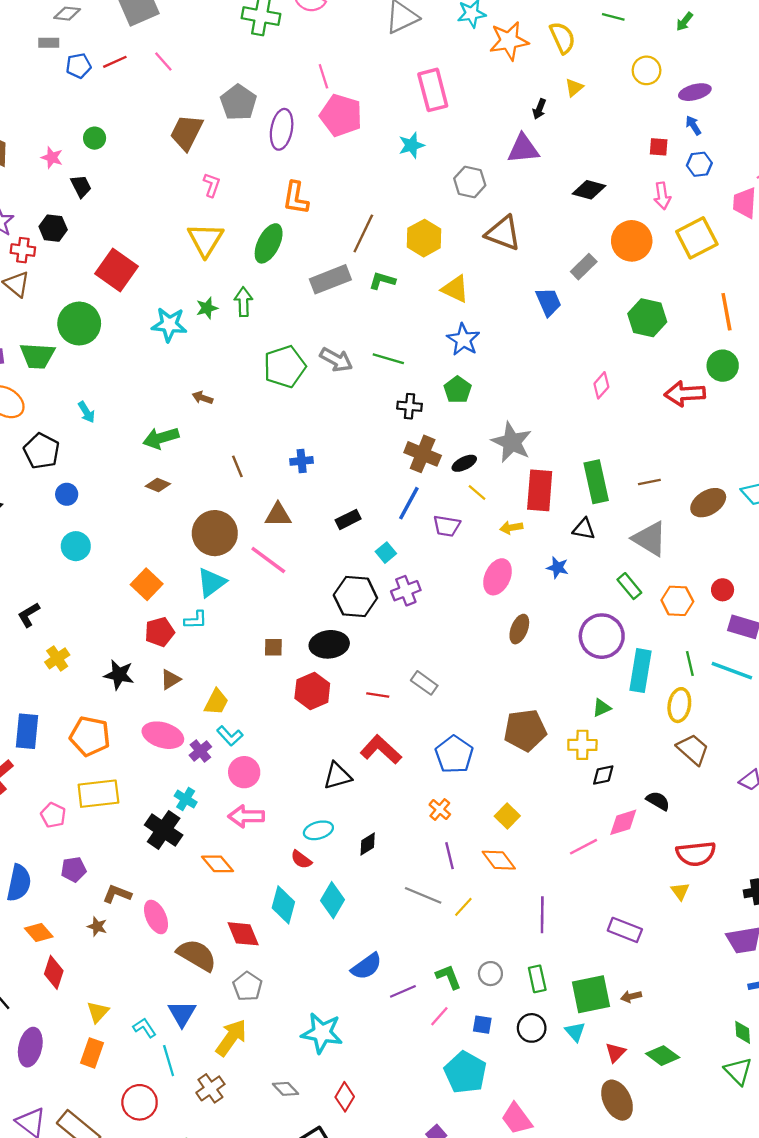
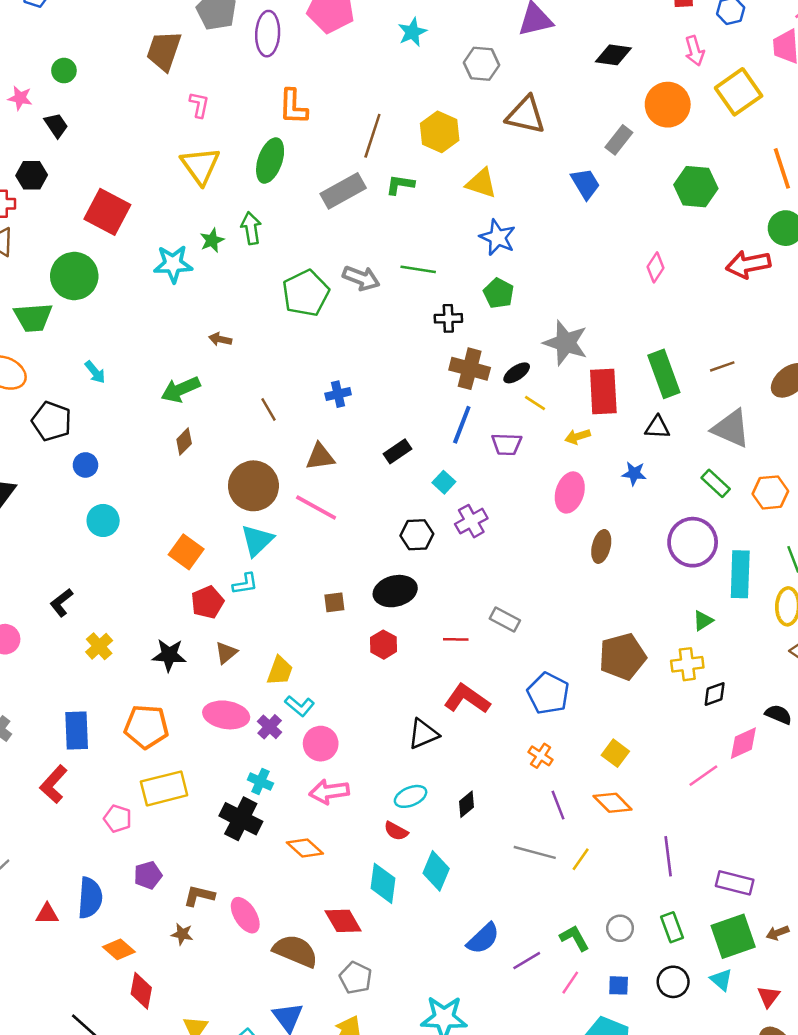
brown diamond: (158, 485) -> (184, 441), turned -60
black hexagon: (355, 597) -> (417, 535), size x0.7
red hexagon: (312, 691) -> (383, 645), size x0.7
purple rectangle: (625, 930) -> (735, 883), moved

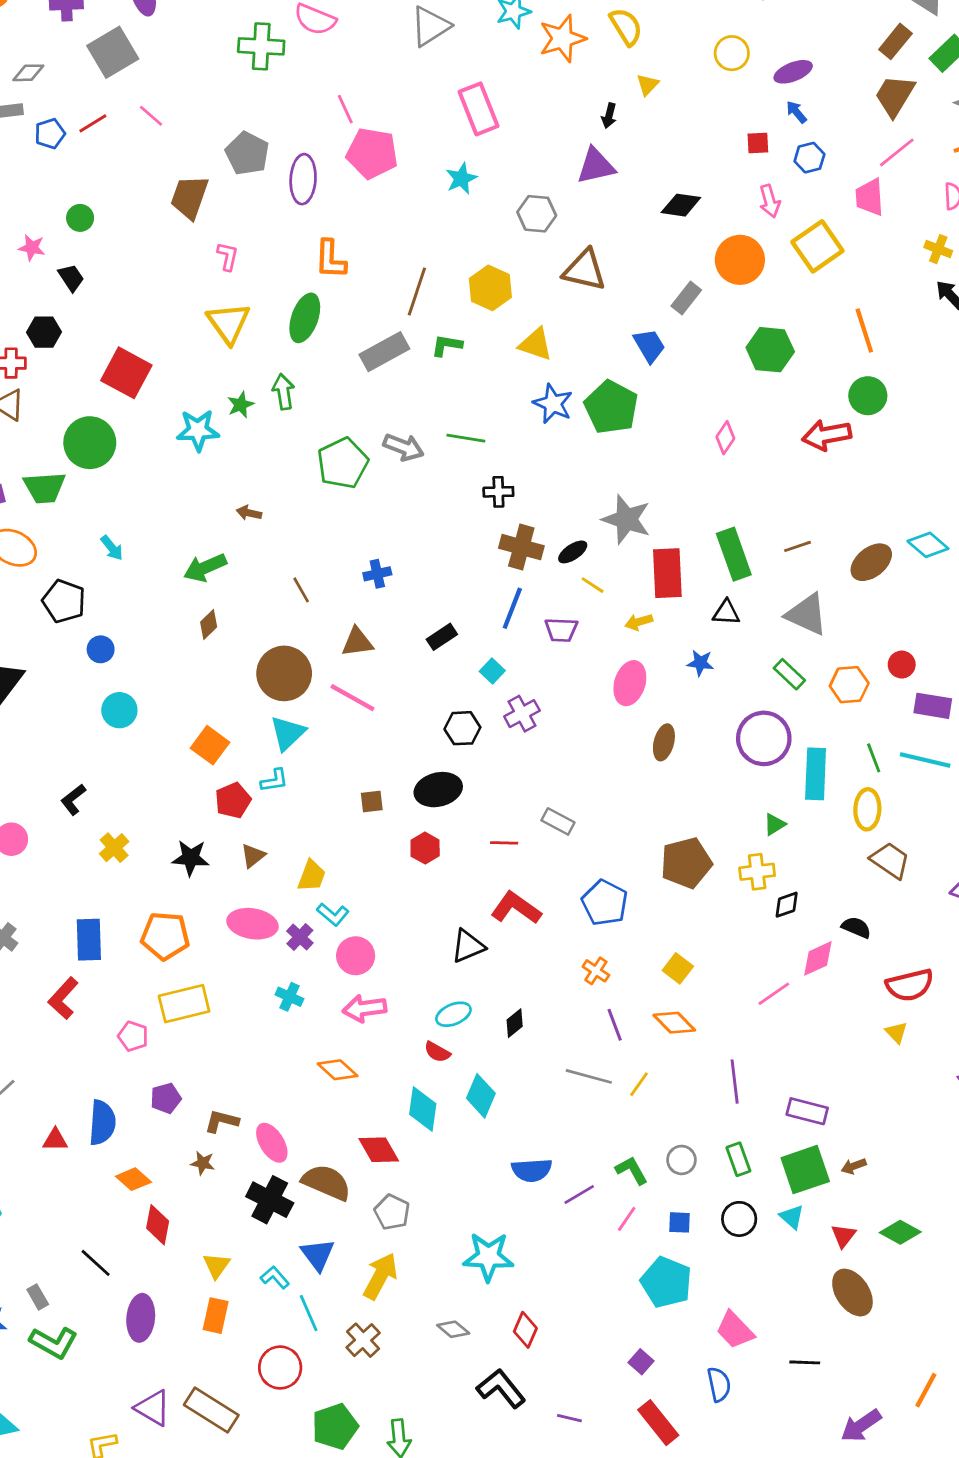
green pentagon: (499, 293) -> (611, 407), moved, size x1.6
black cross: (241, 819) -> (270, 1200), moved
blue semicircle: (483, 939) -> (532, 1170), turned 39

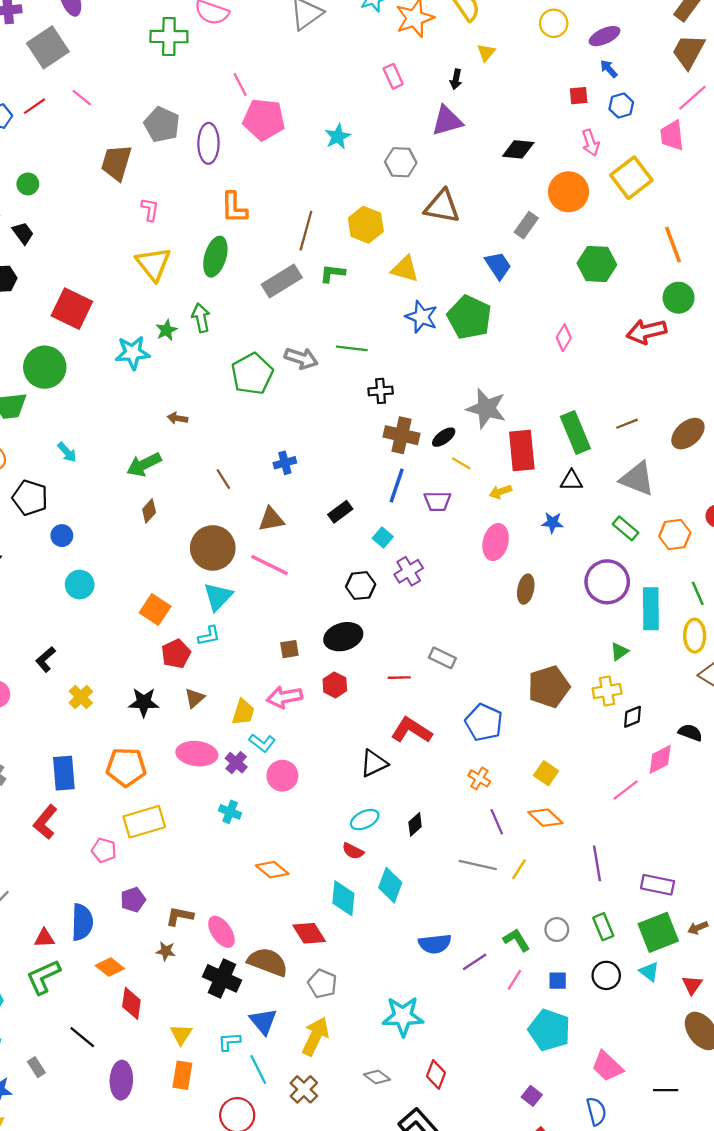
pink rectangle: (478, 109) -> (393, 76), moved, size x0.6
pink arrow: (365, 1008) -> (284, 697), moved
cyan L-shape: (275, 1277) -> (229, 1042), turned -50
green L-shape: (54, 1343) -> (43, 977), moved, turned 129

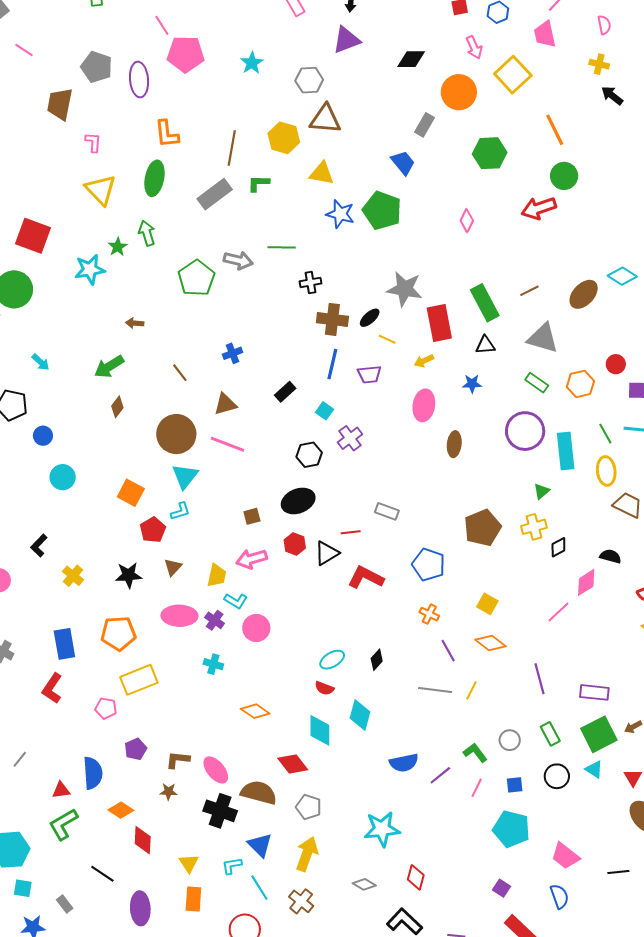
brown triangle: (442, 206) -> (325, 119), moved
black triangle: (374, 763) -> (327, 553), moved

